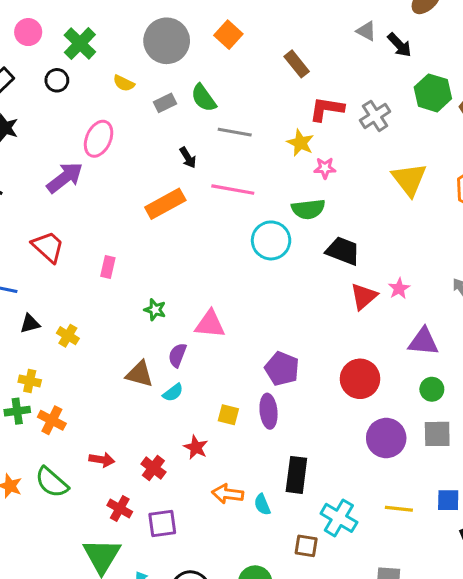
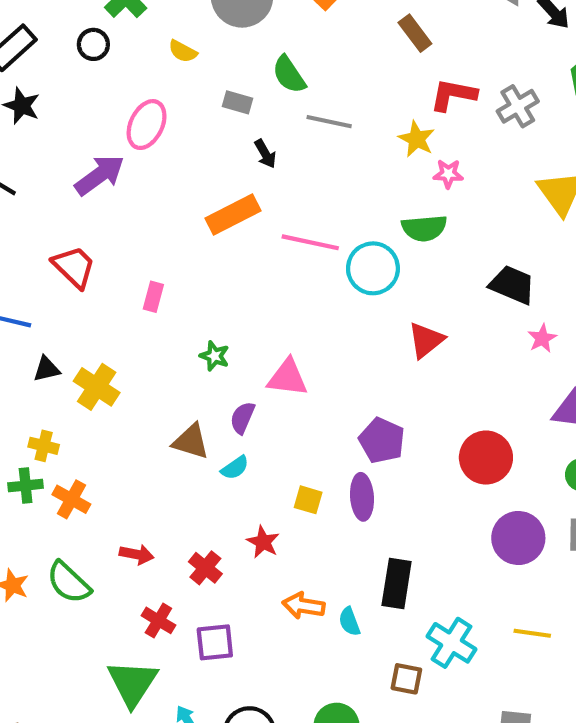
gray rectangle: (165, 103) -> (237, 102), moved, turned 40
pink line: (233, 190) -> (310, 242), moved
black trapezoid: (343, 251) -> (512, 285), moved
red triangle: (364, 296) -> (426, 340), moved
yellow cross: (68, 336) -> (97, 387), size x1.5

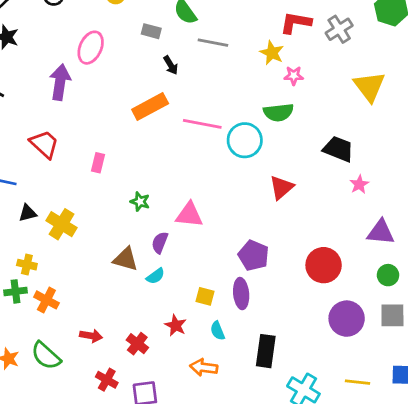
purple arrow: (100, 175) -> (60, 82), turned -44
cyan semicircle: (349, 622) -> (218, 331), moved

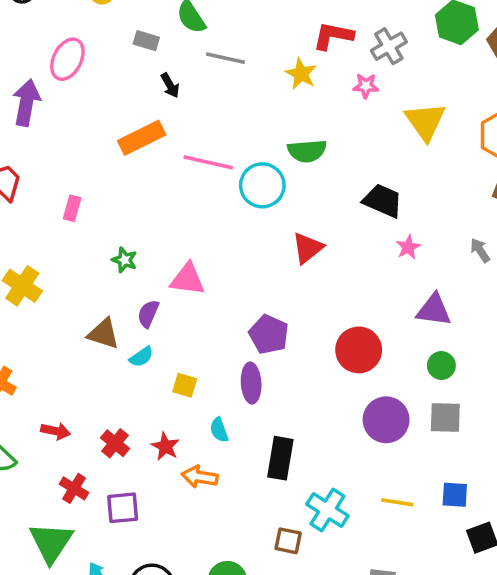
pink star: (294, 76) -> (366, 86), moved
yellow square: (205, 296) -> (185, 385), moved
red star: (176, 325) -> (165, 446), moved

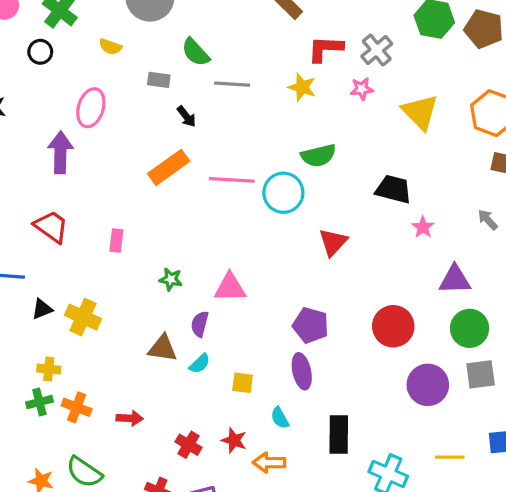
green circle: (441, 366) -> (470, 328), size x1.5
red arrow: (56, 431) -> (130, 418), moved

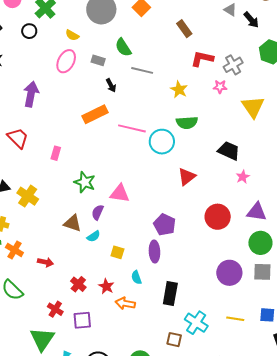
yellow star: (302, 87) -> (179, 90), moved
pink ellipse: (91, 108) -> (66, 61), moved
green star: (171, 279) -> (85, 182), size x1.5
red circle: (393, 326) -> (218, 217), moved

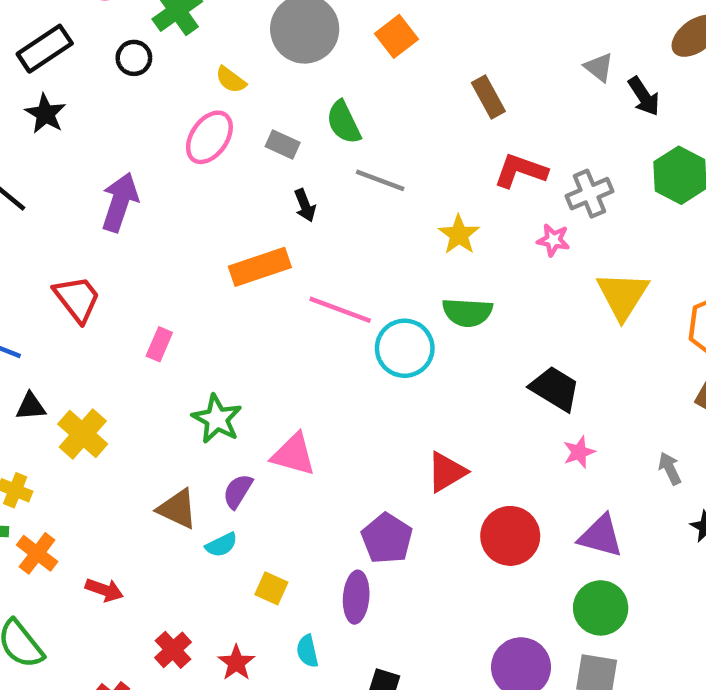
red triangle: (187, 177) -> (447, 472), moved

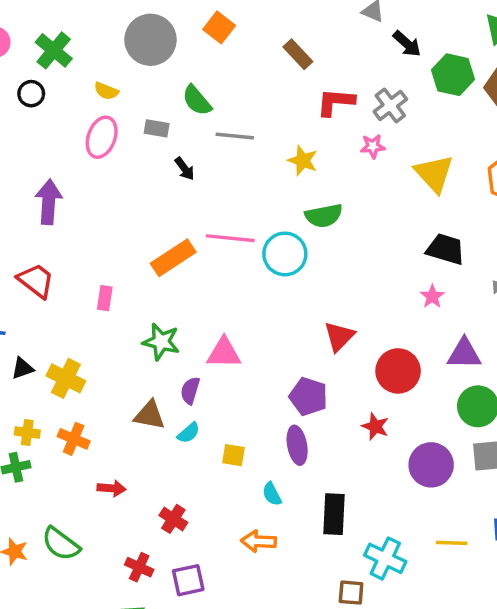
black arrow: (644, 96) -> (407, 44), moved
orange rectangle: (260, 267) -> (173, 258), moved
black trapezoid: (555, 389) -> (446, 249), moved
orange cross: (37, 553) -> (74, 439), moved
red star: (236, 663) -> (375, 426), moved

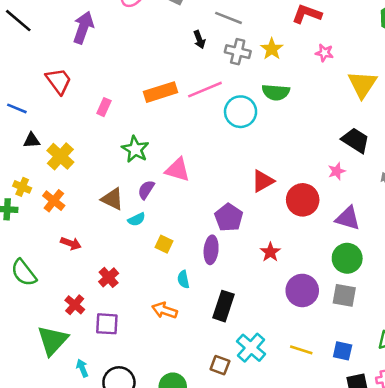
gray cross: (390, 105) -> (238, 52), moved, turned 35
black arrow: (185, 169) -> (199, 40), moved
pink line: (230, 238) -> (205, 90), turned -44
red circle: (398, 371) -> (303, 200), moved

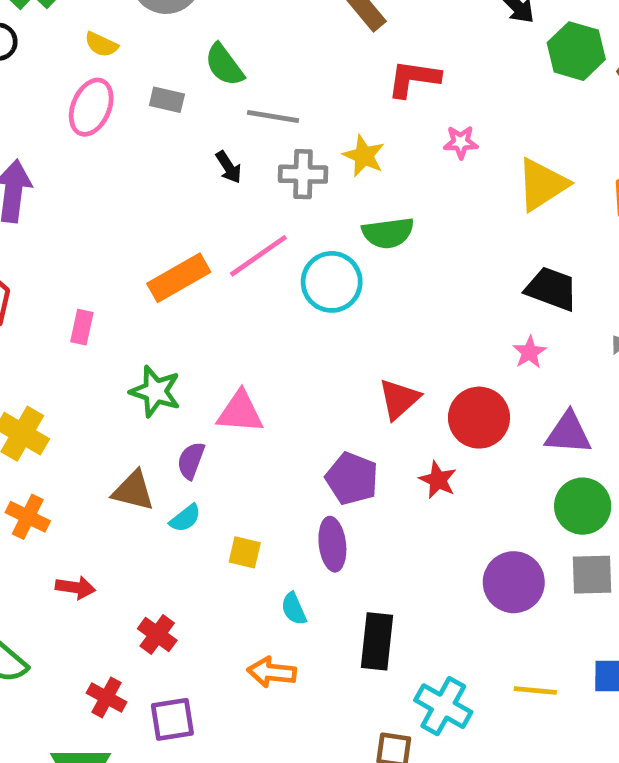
yellow triangle: (362, 84) -> (542, 184), turned 36
red star: (270, 252) -> (438, 480), moved

